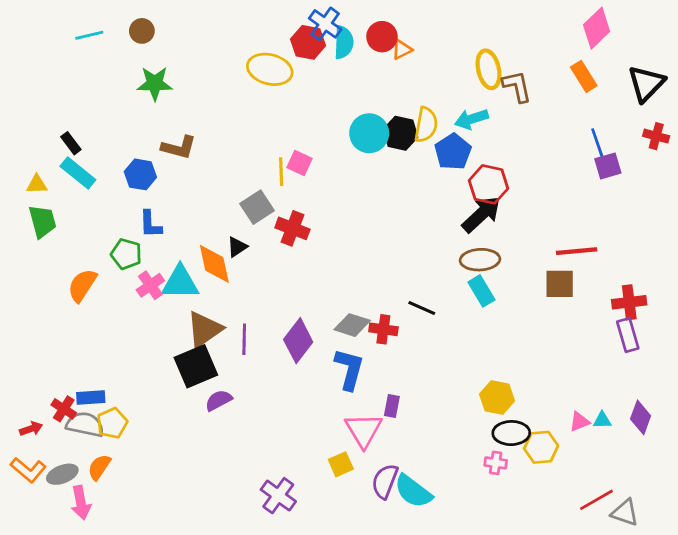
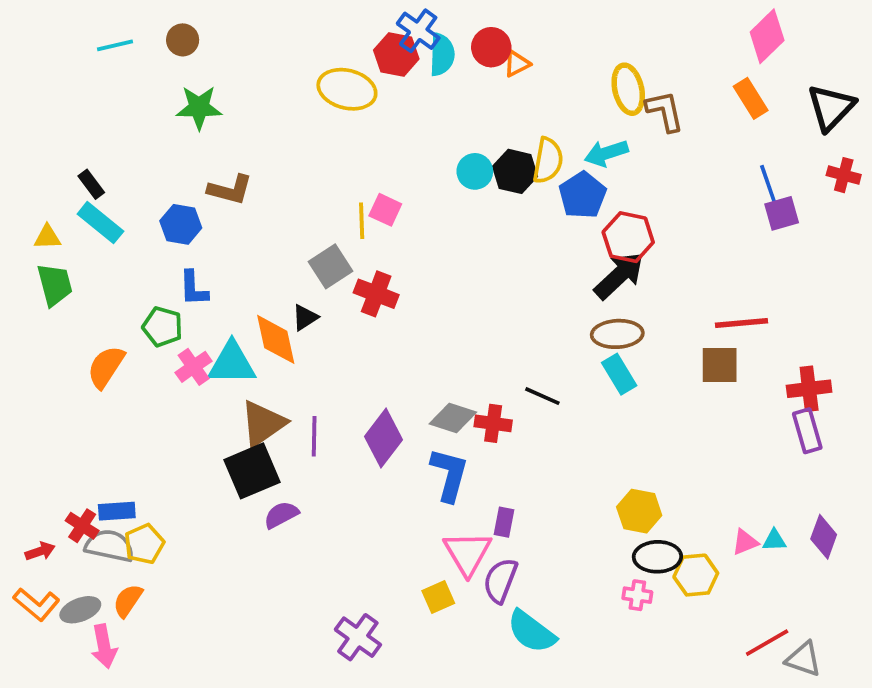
cyan circle: (369, 133) -> (475, 171), size x0.7
purple semicircle: (385, 481) -> (500, 581), moved

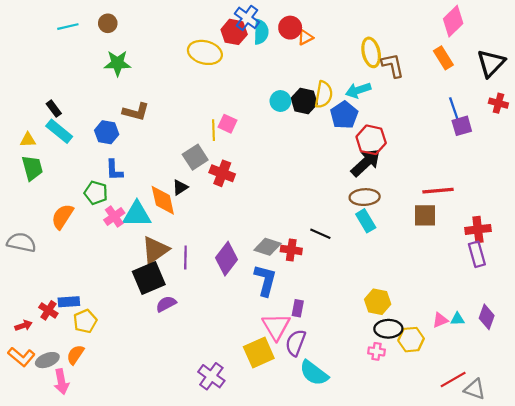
gray semicircle: (110, 546) -> (21, 242), moved
yellow square: (438, 597) -> (259, 352), size x1.6

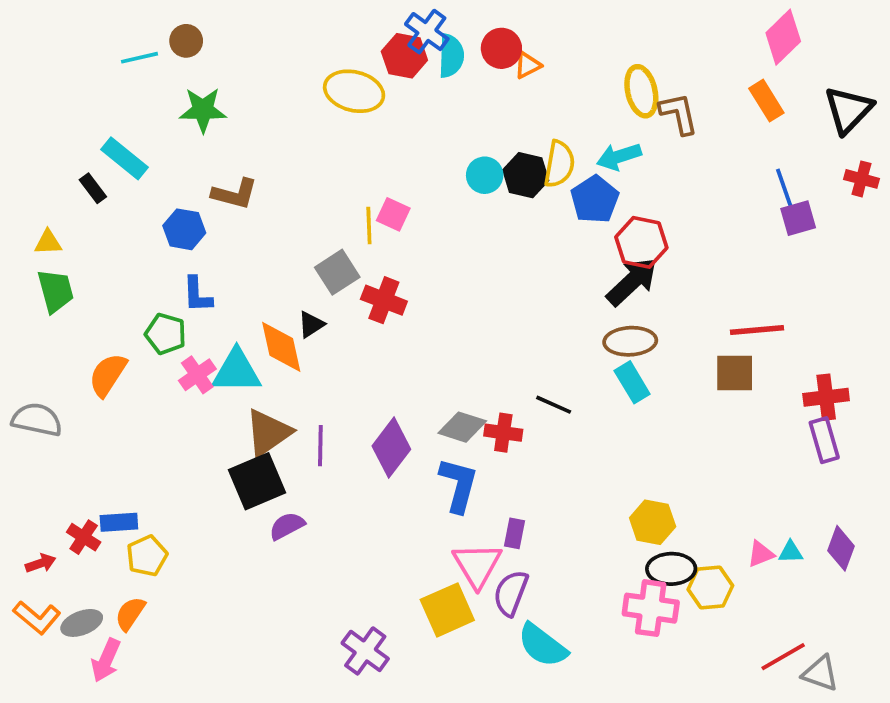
cyan line: (68, 27) -> (139, 58), moved
cyan rectangle: (59, 131) -> (125, 158), moved
pink cross: (376, 351) -> (651, 608), size x1.8
pink arrow: (61, 382) -> (106, 660), turned 35

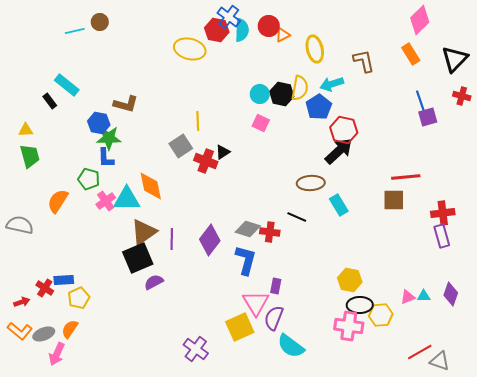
yellow ellipse: (641, 91) -> (315, 49), moved
green star: (203, 110) -> (109, 138), moved
pink square: (393, 214) -> (261, 123), moved
black triangle: (311, 324) -> (223, 152), moved
brown ellipse: (630, 341) -> (311, 183), moved

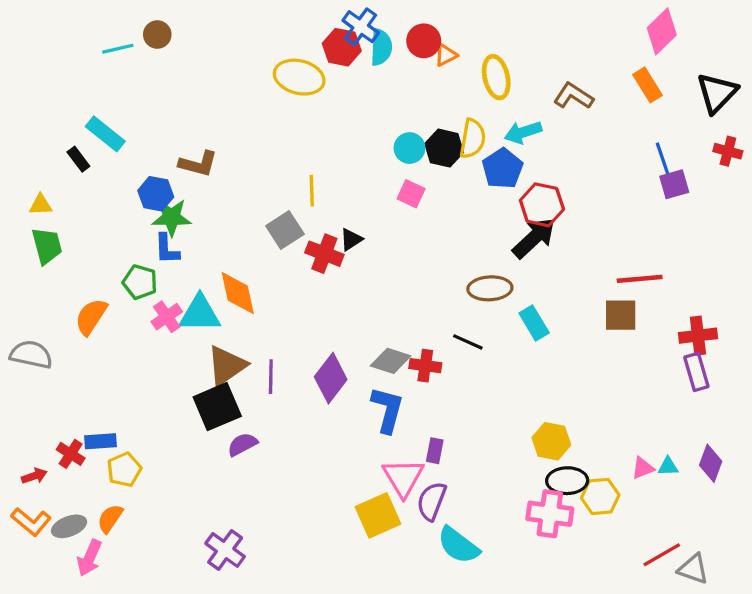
brown L-shape: (364, 61) -> (573, 96), turned -45
purple cross: (196, 349) -> (225, 550), moved

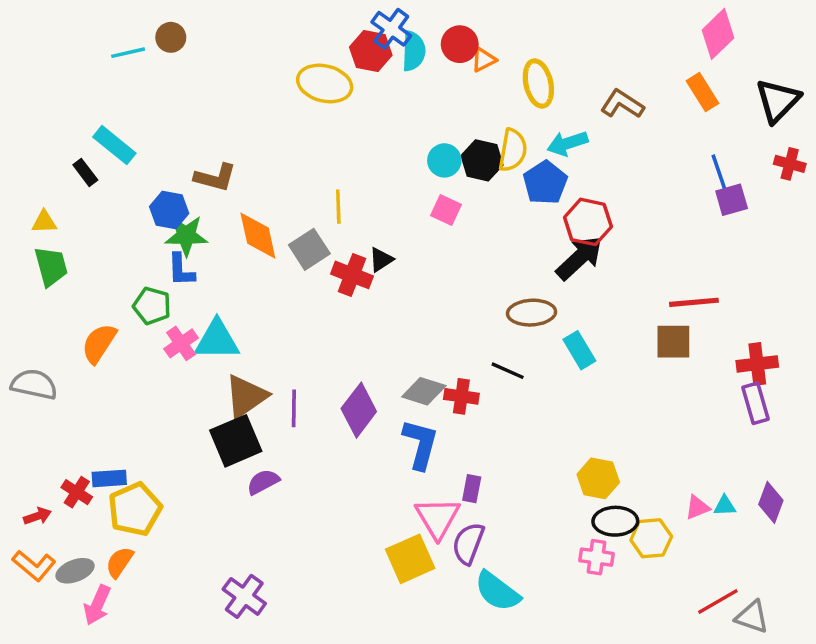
orange diamond: (238, 293) -> (258, 236), moved
yellow pentagon: (124, 470) -> (135, 509), size x1.4
pink cross: (550, 514) -> (596, 557), size x0.7

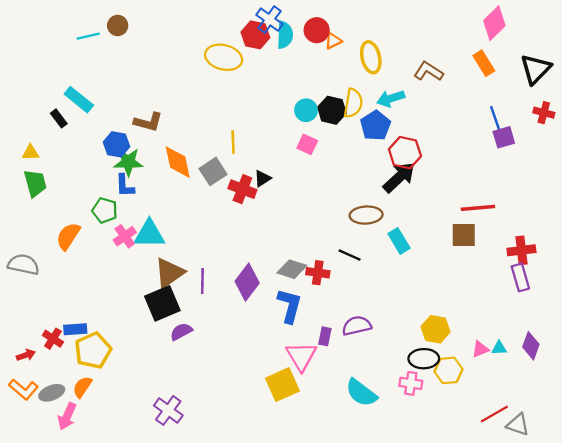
yellow hexagon: (598, 478) -> (436, 329), moved
purple semicircle: (468, 543) -> (357, 326), moved, turned 56
cyan semicircle: (497, 591) -> (361, 393), moved

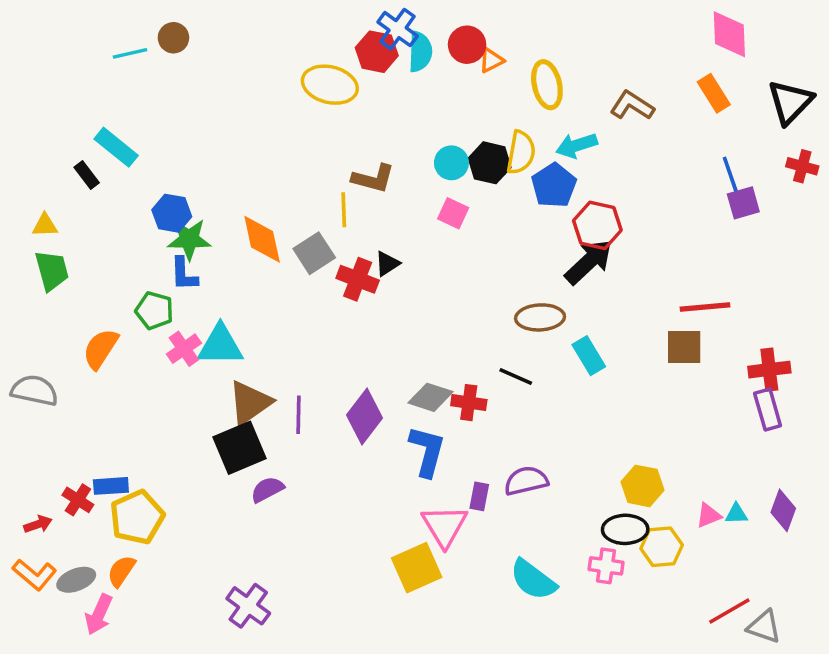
pink diamond: (494, 23) -> (729, 34), turned -48
brown L-shape: (148, 122) -> (373, 178), moved

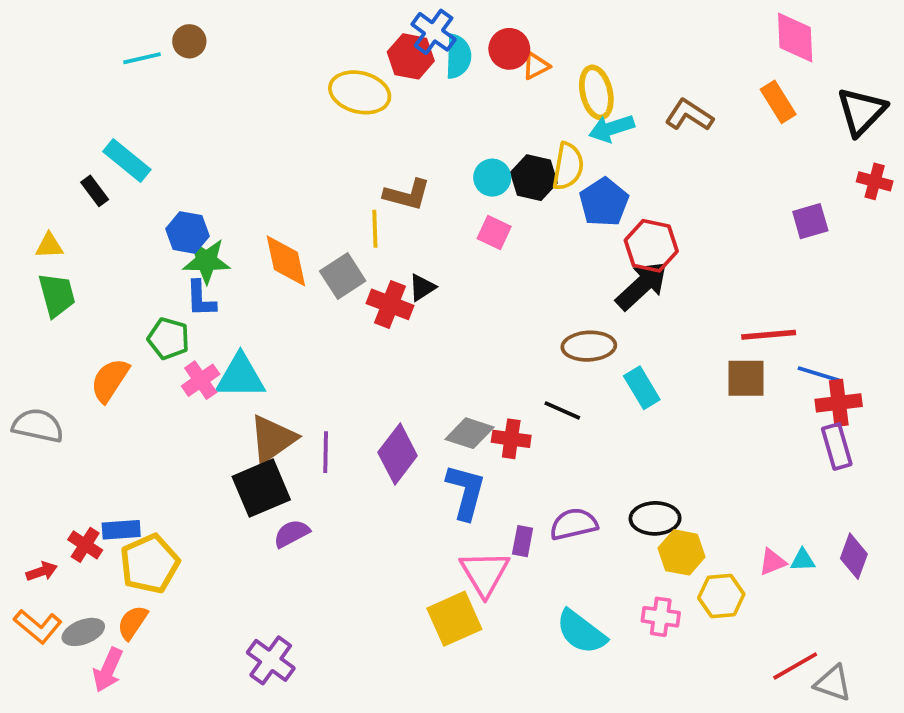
cyan arrow: (576, 145) -> (612, 128), moved
blue line: (731, 177) -> (820, 374), moved, turned -54
yellow hexagon: (643, 486) -> (682, 552), moved
black ellipse: (625, 529) -> (655, 518), moved

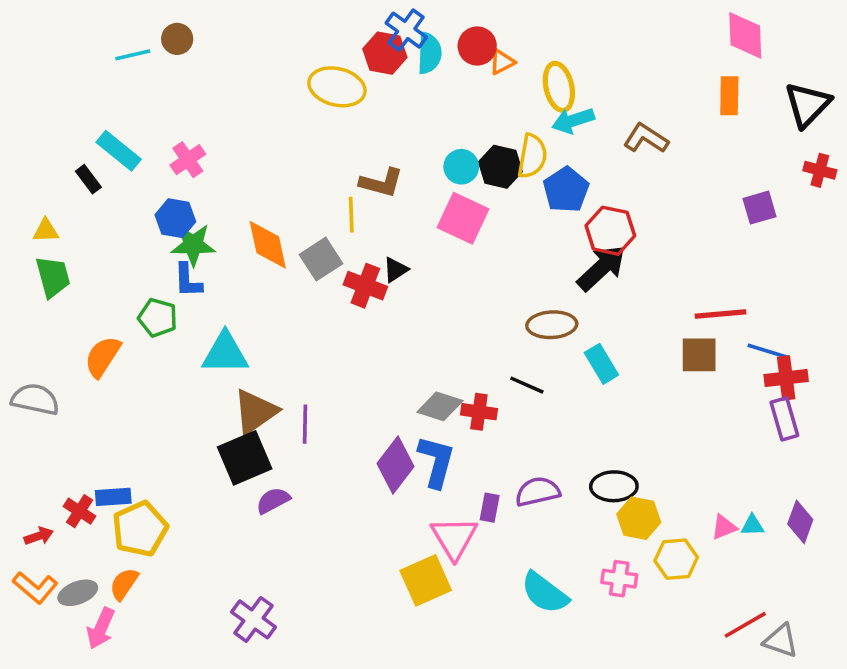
orange rectangle: (778, 102) -> (729, 96), turned 33
brown L-shape: (689, 115) -> (646, 138), moved
pink square: (494, 232) -> (463, 218), size x1.6
pink cross: (201, 380) -> (188, 160), moved
purple diamond: (398, 454) -> (396, 465), moved

